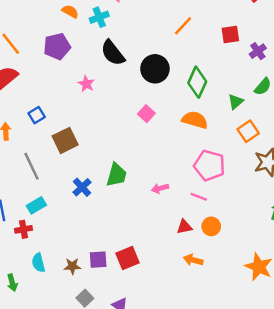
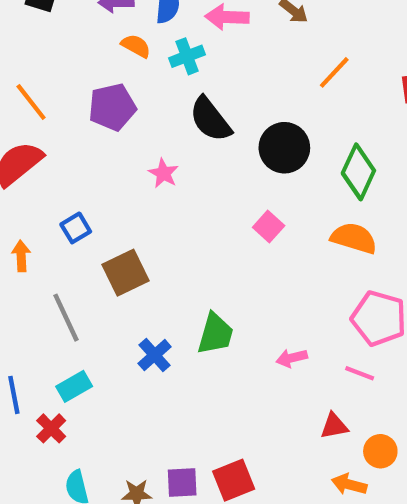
orange circle: (211, 226) -> (380, 451), moved
red cross: (24, 229) -> (51, 428), turned -35

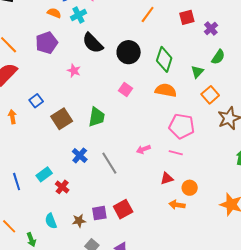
gray line: (66, 318) -> (109, 163), moved
green trapezoid: (215, 334) -> (97, 117), moved
red cross: (51, 428) -> (62, 187), moved

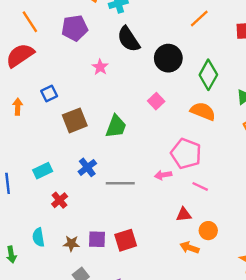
pink pentagon: (182, 126) -> (186, 154), moved
gray line: (109, 163) -> (120, 183), turned -70
cyan rectangle: (44, 174) -> (43, 171), moved

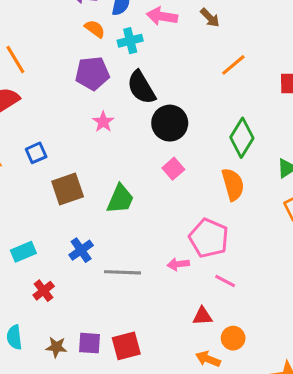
purple pentagon: (75, 28) -> (92, 73), moved
black circle: (168, 58) -> (170, 123), moved
orange semicircle: (203, 111) -> (233, 184), turned 50

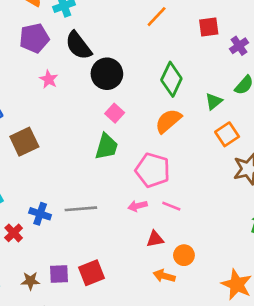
orange semicircle: (233, 184) -> (168, 121), turned -108
green trapezoid: (120, 199) -> (106, 147), moved
blue cross: (81, 250) -> (40, 214), moved, turned -30
pink arrow: (178, 264) -> (138, 206), moved

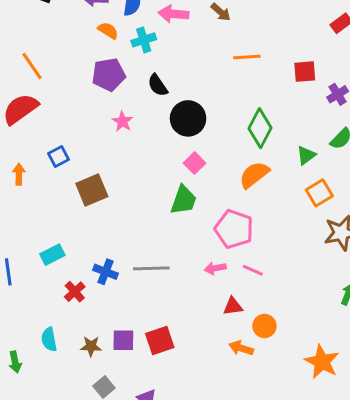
orange line: (157, 17) -> (247, 57), turned 40
black semicircle: (78, 46) -> (158, 85), size x0.7

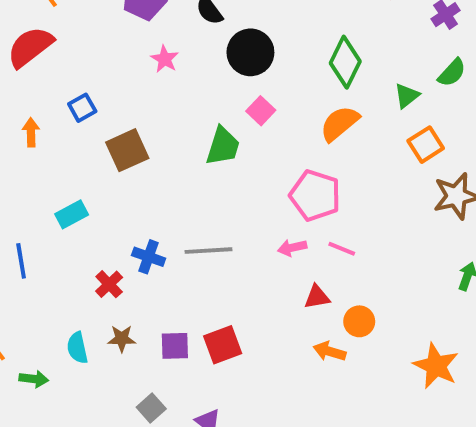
green trapezoid: (184, 200) -> (223, 146), moved
cyan rectangle: (52, 255) -> (72, 214), moved
brown star: (91, 346) -> (122, 339), moved
green arrow: (15, 362) -> (34, 379), turned -70

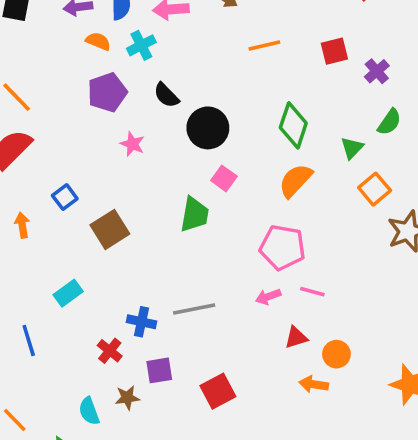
purple square: (175, 346) -> (159, 370), moved

